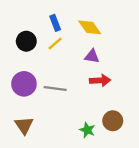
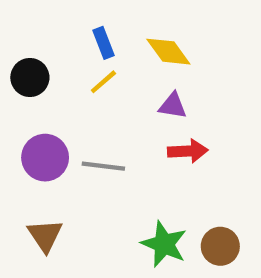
black circle: (26, 41) -> (30, 77), moved
brown circle: (113, 121) -> (220, 246), moved
green star: (87, 130) -> (164, 244), size x1.5

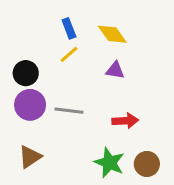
black circle: (30, 77) -> (26, 73), moved
red arrow: (188, 151) -> (125, 121), moved
brown triangle: (45, 235) -> (30, 157), turned 30

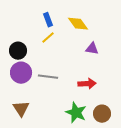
purple triangle: (115, 70) -> (92, 49), moved
brown triangle: (30, 157) -> (21, 109), turned -30

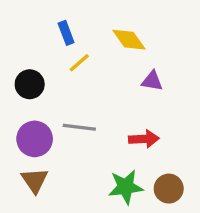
blue rectangle: (48, 20) -> (66, 33), moved
purple circle: (21, 73) -> (35, 139), moved
green star: (76, 113) -> (126, 187), turned -30

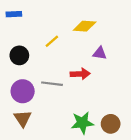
blue rectangle: (66, 33) -> (14, 14), moved, turned -72
yellow diamond: (129, 40) -> (85, 26), turned -50
red arrow: (144, 139) -> (80, 74), moved

